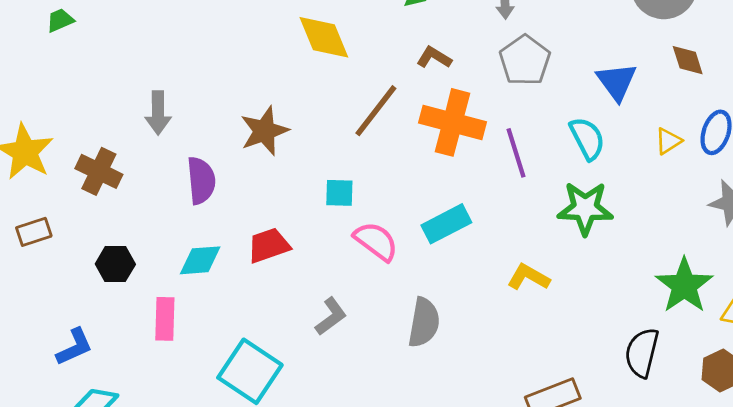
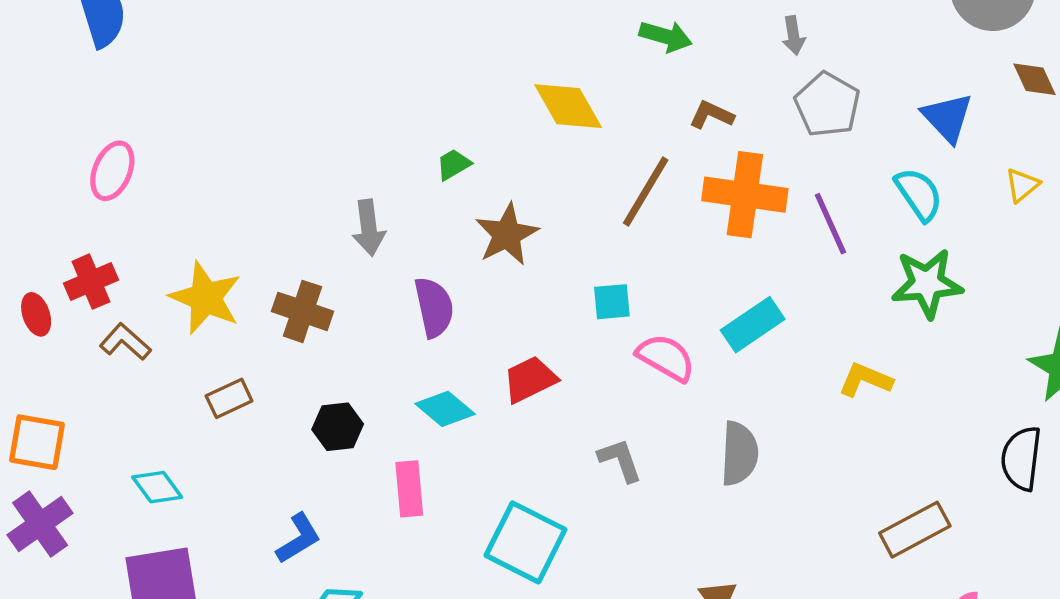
green trapezoid: (60, 20) -> (453, 164), moved
cyan diamond: (200, 260) -> (445, 409), turned 51
gray L-shape: (331, 316) -> (620, 460), turned -66

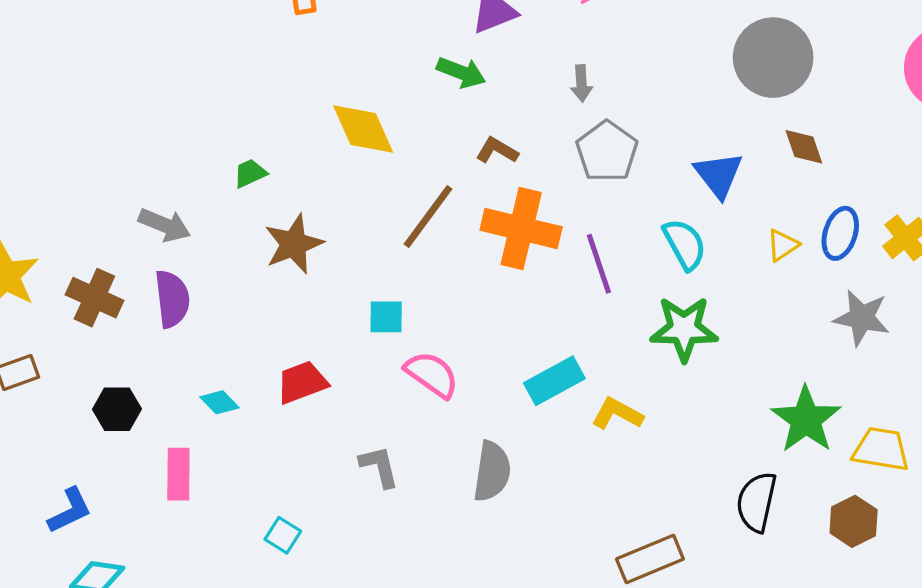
gray arrow: (369, 228) -> (164, 225), turned -66
purple semicircle: (434, 307) -> (172, 299), moved
cyan rectangle: (753, 325) -> (554, 381), moved
cyan diamond: (445, 409) -> (220, 402), size x0.7
cyan square: (526, 542) -> (283, 535), size x0.5

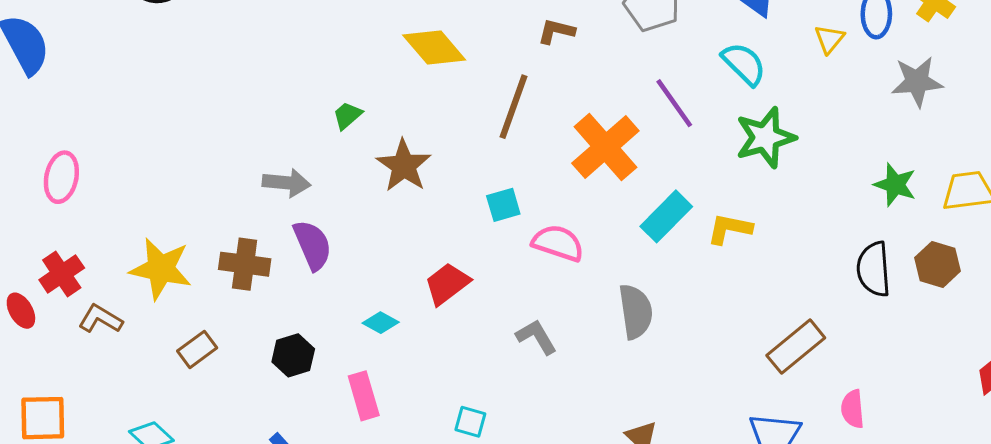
orange cross: (521, 229) -> (605, 147), moved, turned -38
green star: (806, 420) -> (895, 185), size x0.7
brown hexagon: (854, 521) -> (938, 264), moved

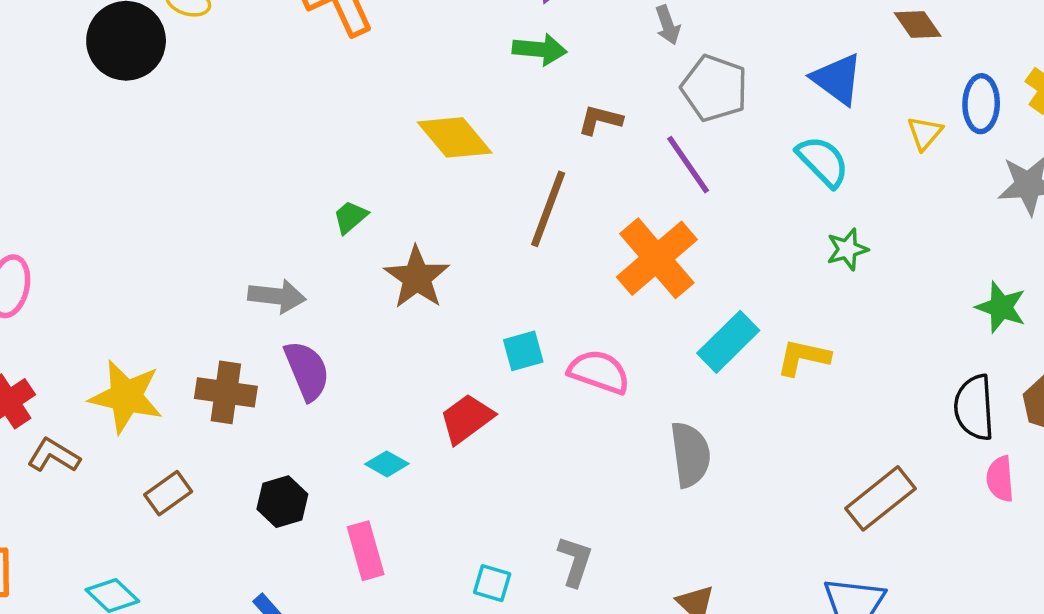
purple line: (674, 103) -> (688, 165), moved
green star: (765, 137) -> (847, 249), size x0.6
cyan square: (503, 205) -> (523, 351), moved
gray L-shape: (536, 337) -> (575, 561), moved, turned 48
pink semicircle: (853, 409) -> (1000, 479), moved

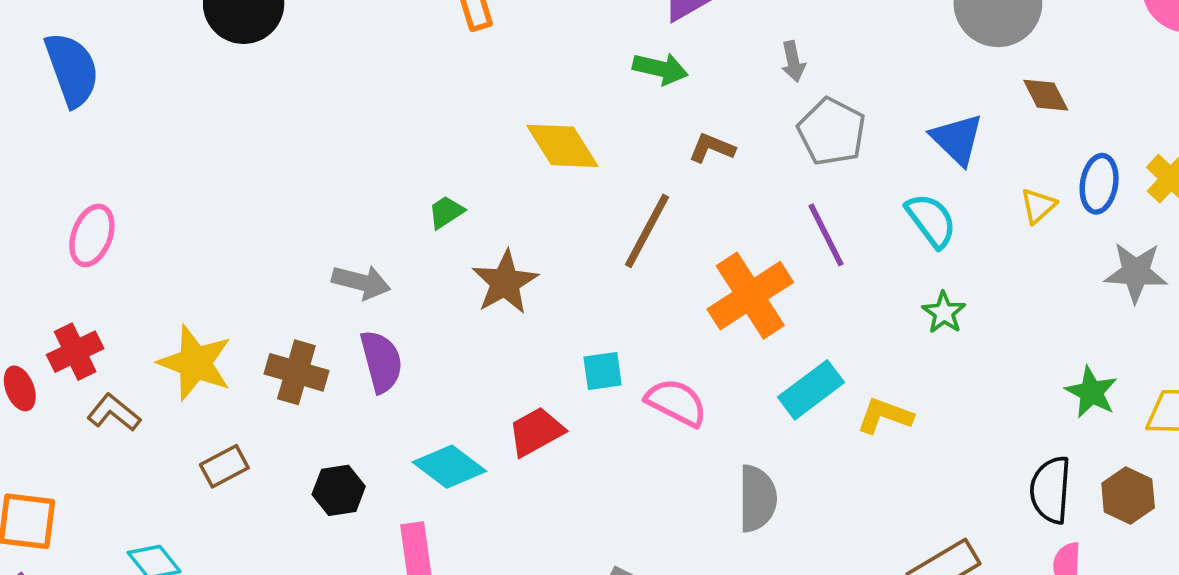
purple line: (688, 165) -> (826, 235), moved
green star: (847, 249) -> (944, 313), turned -30
cyan diamond: (387, 464) -> (449, 467), size x1.6

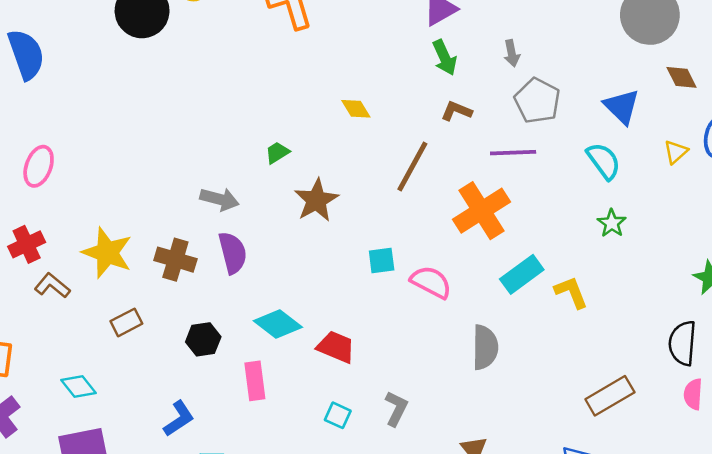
green arrow: (660, 69) -> (445, 58), moved, turned 52
yellow diamond: (562, 146) -> (356, 109), size x0.6
purple line: (826, 235) -> (513, 153), moved, turned -66
yellow L-shape: (885, 416) -> (571, 292), turned 48
red trapezoid: (536, 432) -> (336, 347), moved, turned 51

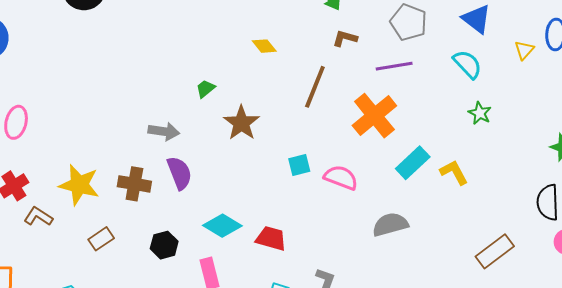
gray semicircle: (485, 347) -> (390, 224), turned -99

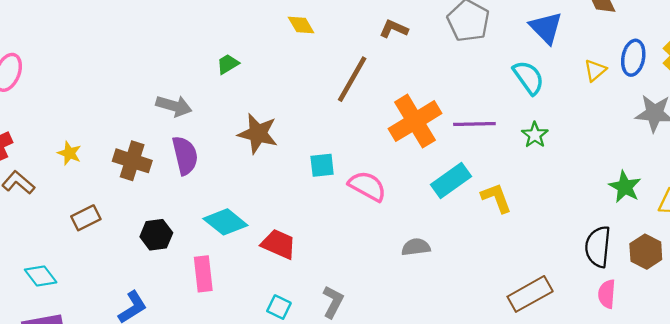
purple line: (394, 66) -> (474, 124), moved
brown star: (241, 123) -> (258, 134), moved, turned -30
yellow star: (79, 185) -> (69, 153), size x0.5
gray semicircle: (390, 224) -> (416, 247), size x0.7

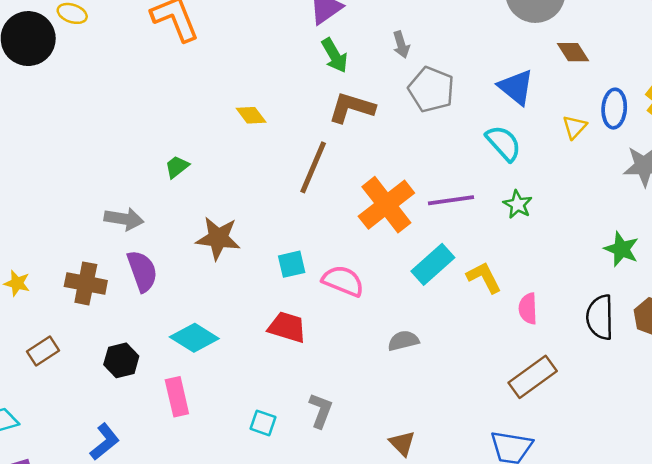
brown L-shape: (394, 29) -> (352, 108), size x1.5
red trapezoid: (279, 244) -> (287, 327), moved
pink semicircle: (607, 294) -> (528, 309), moved

